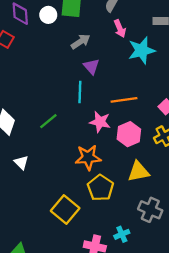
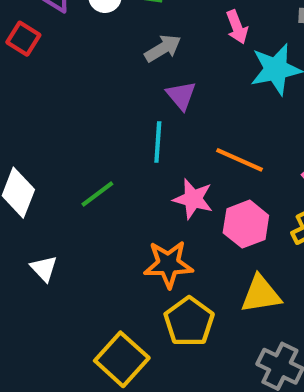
orange line: (124, 100) -> (240, 160), turned 30

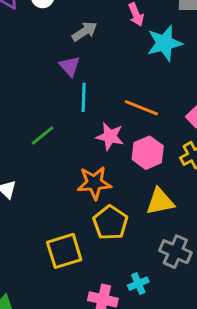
purple triangle: (181, 95) -> (70, 66), moved
yellow square: (122, 359) -> (64, 251), turned 33

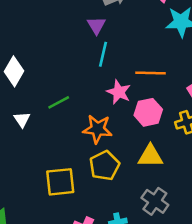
orange line: (141, 108) -> (151, 73), turned -32
green line: (43, 135) -> (59, 102), moved

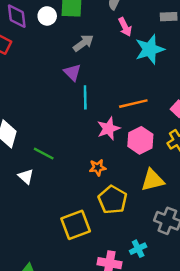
pink star: (119, 92) -> (109, 129), turned -30
green line: (59, 102) -> (44, 154), moved, turned 70
orange star: (98, 129) -> (98, 168), size x0.6

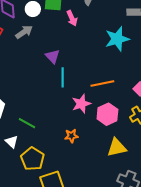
pink arrow: (125, 27) -> (72, 18), moved
gray arrow: (83, 43) -> (24, 32), moved
yellow pentagon: (113, 200) -> (32, 159), moved

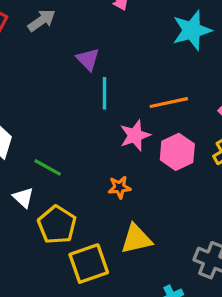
yellow triangle: (117, 147) -> (136, 239), moved

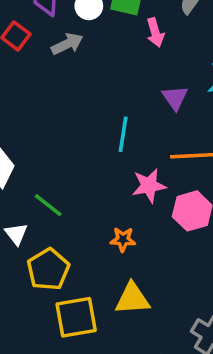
purple triangle: (88, 59) -> (175, 98), moved

